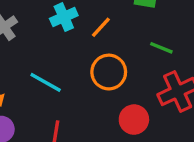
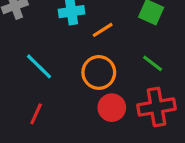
red circle: (134, 120) -> (112, 108), moved

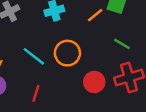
orange line: (103, 30) -> (95, 15), moved
orange circle: (99, 72) -> (67, 53), moved

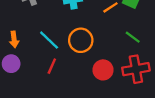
red line: (36, 94) -> (52, 66), moved

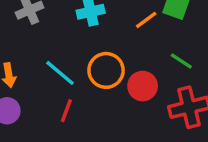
red circle: (103, 70) -> (143, 86), moved

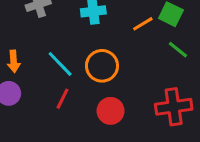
green line: (181, 61) -> (178, 50), moved
red circle: (143, 86) -> (111, 111), moved

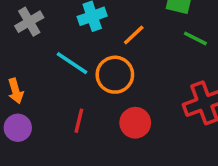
orange line: (143, 24) -> (134, 35), moved
cyan line: (60, 64) -> (72, 63), moved

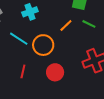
orange line: (134, 35) -> (66, 25), moved

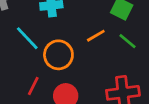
red line: (23, 71) -> (33, 86), moved

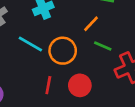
green line: (128, 41) -> (103, 46), moved

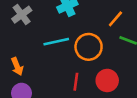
cyan line: (30, 44) -> (56, 42), turned -40

